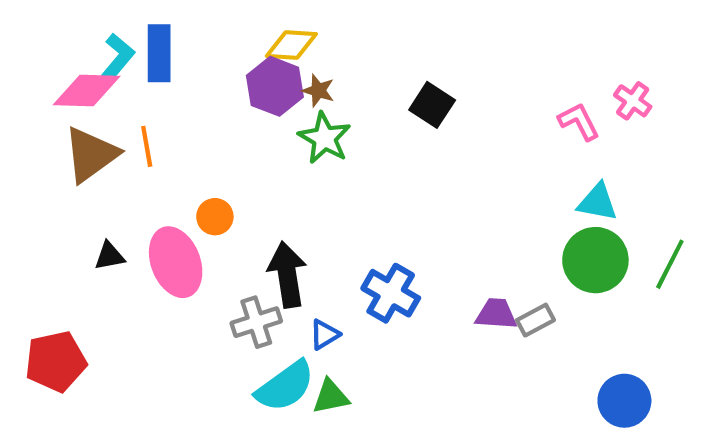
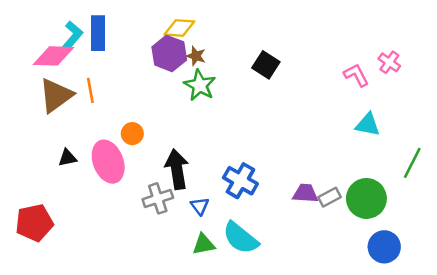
green circle: (595, 260) -> (366, 198), moved
blue triangle: (325, 335) -> (200, 206), turned -36
cyan semicircle: (285, 386) -> (240, 238), moved, turned 75

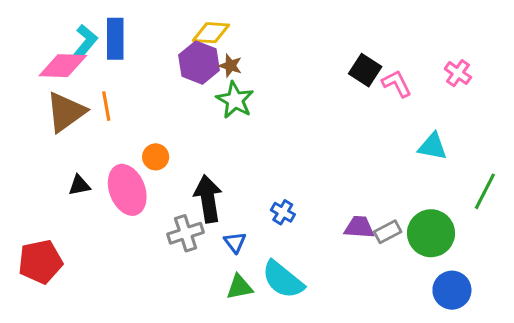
black square: (266, 65) -> (365, 70), moved
pink L-shape: (356, 75) -> (397, 84), moved
blue cross: (240, 181) -> (283, 212), size x0.6

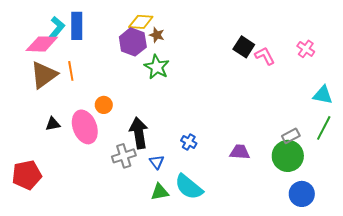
brown star: (230, 66) -> (157, 35), moved
cyan triangle: (433, 146) -> (323, 95), moved
gray rectangle: (388, 232) -> (291, 136), moved

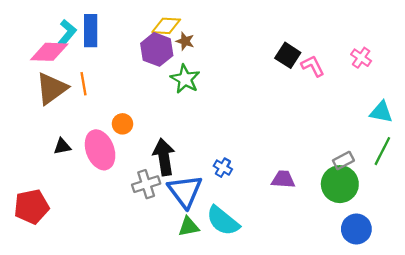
blue triangle: (157, 162) -> (185, 191), size x2.0

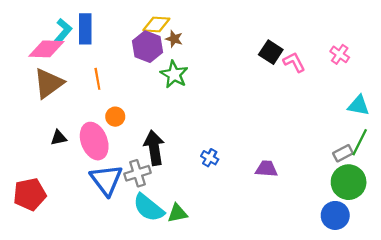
orange line: (83, 84) -> (97, 79), moved
gray rectangle: (343, 160) -> (343, 153), moved
green circle: (340, 184) -> (349, 182), moved
blue triangle: (185, 191) -> (106, 180), moved
cyan semicircle: (223, 221) -> (149, 208), moved

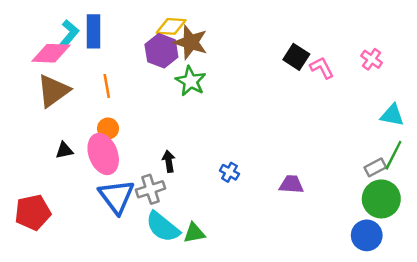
brown star: (174, 39) -> (191, 42), size x1.8
orange circle: (115, 117) -> (108, 128), moved
black arrow: (154, 148) -> (169, 161), size x0.6

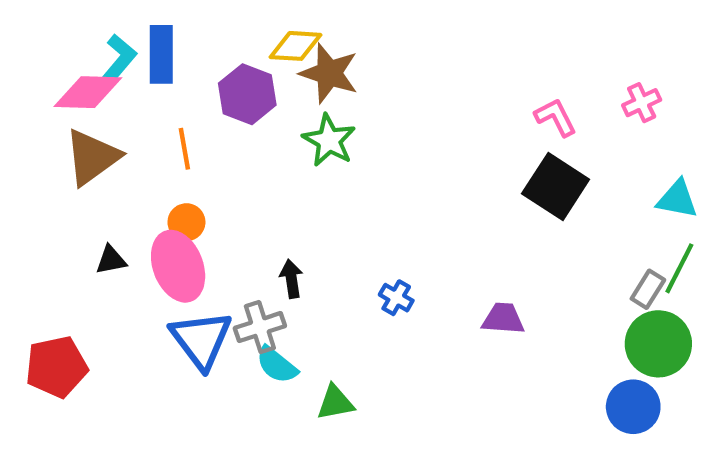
purple hexagon: (161, 51) -> (247, 94), moved
black square: (296, 57) -> (556, 187), moved, size x1.4
pink cross: (372, 59) -> (642, 103), turned 30
gray rectangle: (375, 167) -> (648, 289), turned -30
cyan semicircle: (163, 227) -> (277, 365), moved, size x0.7

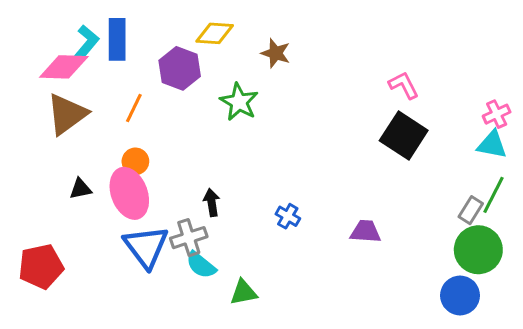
brown star: (329, 73) -> (276, 53), moved, size x0.7
pink cross: (642, 103) -> (497, 114), moved
orange line: (184, 149) -> (134, 108), turned 36

